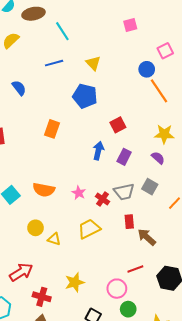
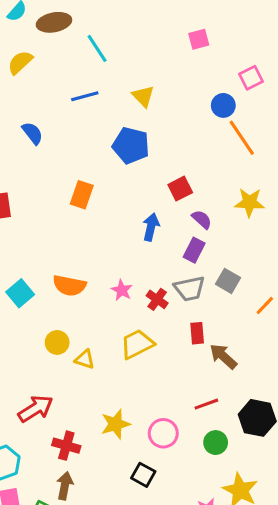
purple rectangle: (124, 157) -> (194, 250), moved
purple semicircle: (158, 158) -> (202, 219), moved
pink circle: (117, 289) -> (163, 433), moved
green circle: (128, 309) -> (216, 443), moved

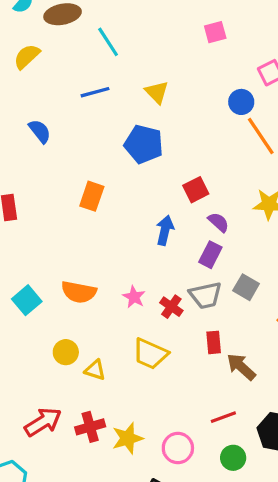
yellow trapezoid: (137, 344) -> (150, 354), turned -129
red cross: (66, 446) -> (90, 427), moved, turned -32

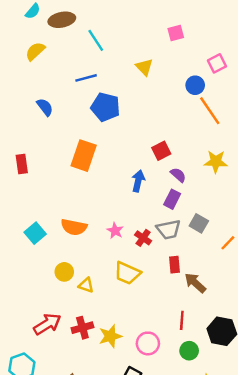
yellow triangle: (157, 92) -> (144, 67), moved
blue pentagon: (144, 144) -> (105, 107), moved
orange rectangle: (92, 196) -> (84, 156), size x1.4
red line: (223, 417) -> (182, 320), turned -66

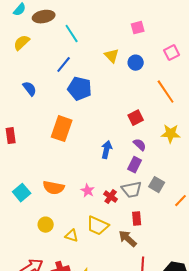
blue line: (86, 78) -> (64, 65), turned -36
blue circle: (195, 85) -> (136, 63), moved
red square: (161, 151) -> (136, 118), moved
brown arrow: (195, 283) -> (128, 239), moved
yellow triangle: (86, 285) -> (72, 236), moved

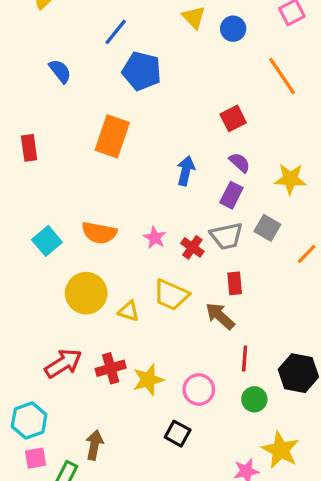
yellow star: (171, 134) -> (290, 179), moved
yellow circle: (46, 225) -> (86, 293), size x1.6

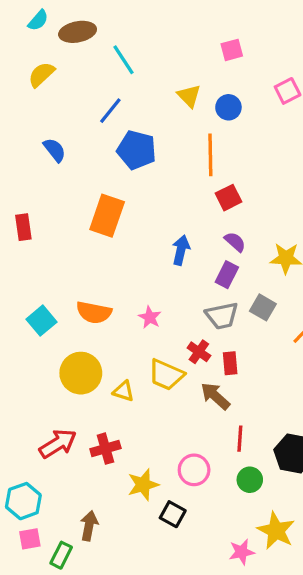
orange line: (282, 76) -> (210, 155), moved, turned 33
red cross: (192, 247) -> (199, 352), moved
yellow star: (148, 380) -> (143, 485), moved

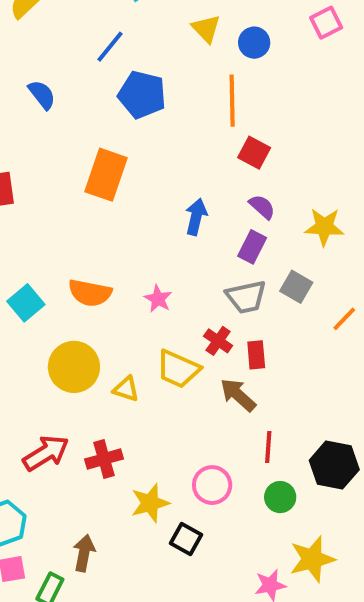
red square: (228, 198) -> (254, 153), turned -35
yellow star: (276, 531) -> (312, 559), turned 30

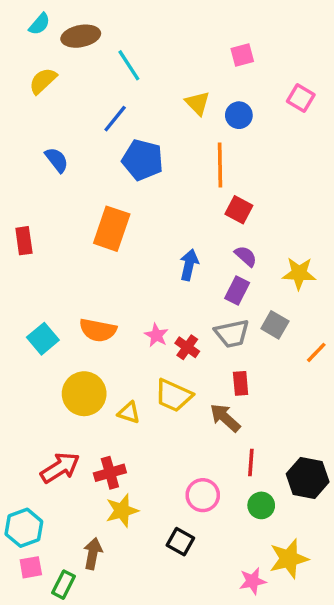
pink square: (326, 23) -> (301, 98), turned -32
red cross: (218, 341) -> (187, 347), moved
yellow star: (150, 503) -> (122, 511), moved

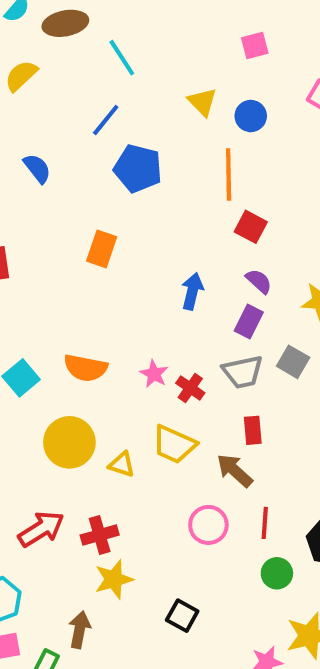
orange rectangle: (112, 229) -> (102, 249), size x0.7
pink circle: (203, 495) -> (208, 525), moved

